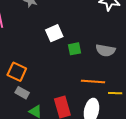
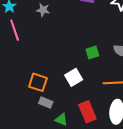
white square: (54, 33) -> (74, 77), moved

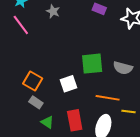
pink line: (15, 30) -> (21, 25), turned -30
green square: (92, 53) -> (92, 64), size x1.6

